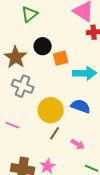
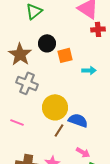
cyan arrow: (85, 73) -> (89, 70), size x0.6
blue semicircle: (81, 106) -> (78, 120), moved
pink arrow: (78, 144) -> (83, 152), moved

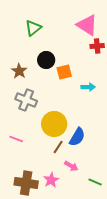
brown star: (20, 54) -> (19, 71), size x0.7
blue semicircle: (78, 120) -> (77, 137), turned 102
pink arrow: (83, 152) -> (71, 166), moved

